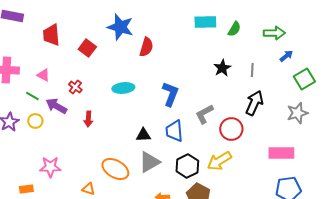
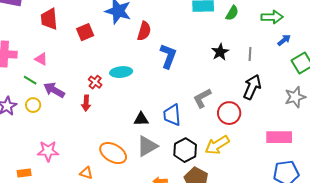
red square: (87, 48) -> (85, 32), turned 30
red cross: (75, 87) -> (95, 82), moved
blue L-shape: (170, 94) -> (168, 56), moved

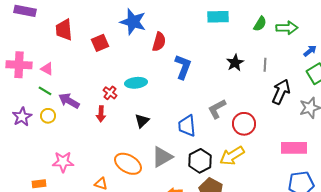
green semicircle: (232, 13) -> (260, 24), moved
blue arrow: (284, 40) -> (310, 51), moved
pink triangle: (41, 59) -> (47, 69), moved
black arrow: (252, 87) -> (281, 92), moved
black triangle: (141, 119) -> (142, 121), moved, turned -42

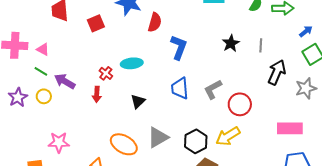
blue trapezoid: (187, 126) -> (180, 88), moved

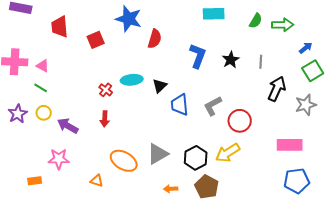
blue L-shape: (179, 47) -> (198, 56), moved
purple arrow: (65, 81) -> (68, 126), moved
red arrow: (97, 94) -> (105, 119), moved
black triangle: (138, 101) -> (160, 86), moved

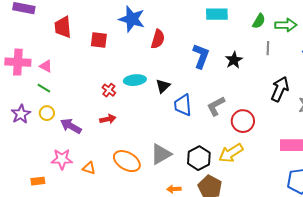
red square: (96, 40) -> (99, 40), turned 30
gray line: (261, 62) -> (268, 48), moved
red arrow: (105, 119) -> (108, 119), turned -105
orange triangle: (97, 181) -> (89, 168), moved

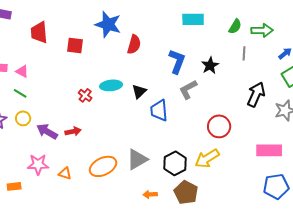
gray L-shape: (216, 106) -> (188, 89), moved
red arrow: (108, 119) -> (73, 131), moved
orange ellipse: (127, 161) -> (103, 166), turned -56

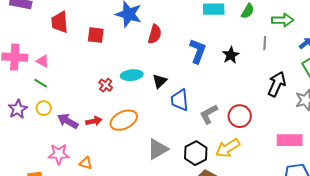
green semicircle: (235, 26) -> (248, 11), moved
gray L-shape: (188, 89) -> (209, 114), moved
orange ellipse: (103, 166) -> (124, 120), moved

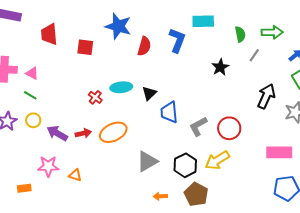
green semicircle: (248, 11) -> (240, 34), moved, turned -42
gray line: (265, 43) -> (254, 55), turned 32
blue L-shape: (198, 51) -> (177, 40), moved

